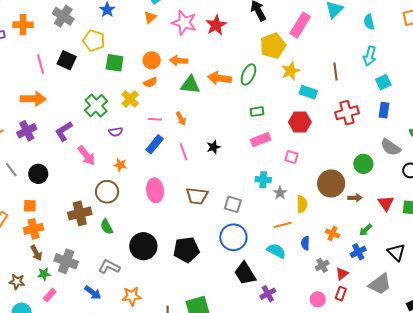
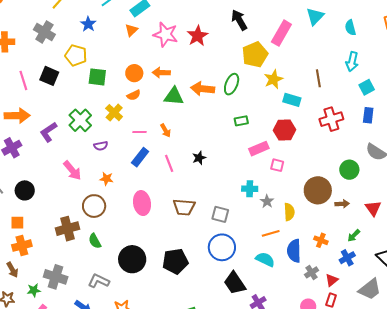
purple L-shape: (64, 131) -> (48, 132), moved
pink rectangle: (261, 140) -> (259, 149), moved
blue semicircle: (305, 243) -> (294, 251), size x1.6
brown arrow: (36, 253) -> (12, 270), moved

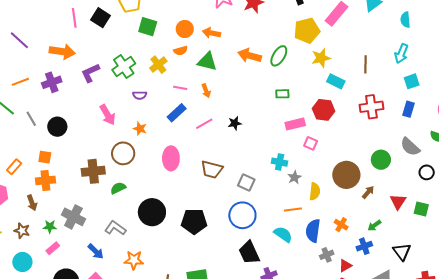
green triangle: (174, 96) -> (207, 62), moved
pink line: (169, 163) -> (204, 124), turned 72
brown arrow: (342, 204) -> (368, 192), turned -56
green semicircle: (95, 241) -> (118, 188), turned 84

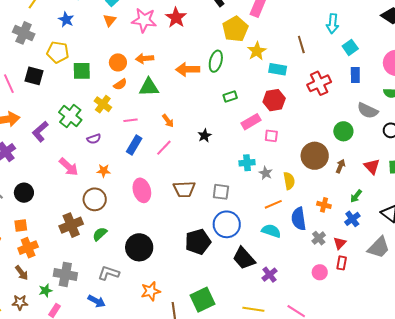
orange arrow: (206, 91) -> (168, 121), moved
black star: (235, 123) -> (205, 136), moved
black pentagon: (194, 221) -> (198, 242), moved
orange star: (134, 260) -> (151, 291), moved

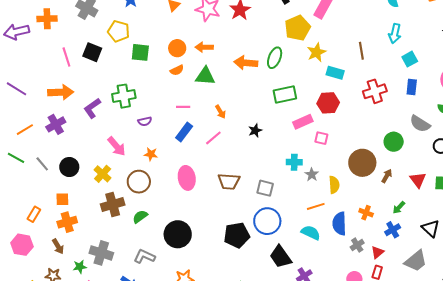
green rectangle: (230, 96) -> (285, 94), size x1.6
yellow cross: (103, 104) -> (103, 174), moved
green cross: (70, 116) -> (124, 96), turned 35

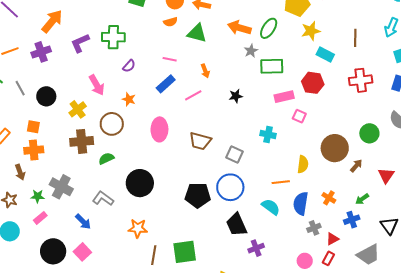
orange arrow: (61, 92) -> (52, 21), turned -60
purple semicircle: (145, 121) -> (129, 66), turned -48
gray star: (312, 175) -> (251, 51), moved

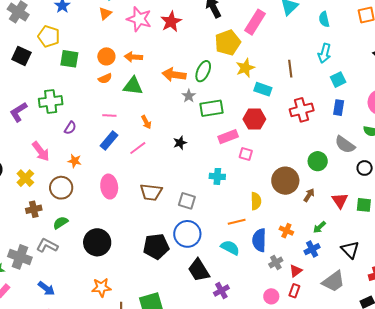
brown cross: (82, 141) -> (34, 209), size x0.7
gray L-shape: (103, 198) -> (47, 245), moved

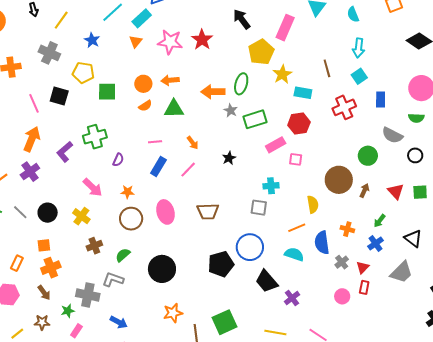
cyan square: (338, 80) -> (359, 76), moved
brown circle: (61, 188) -> (131, 219), moved
gray square: (187, 201) -> (259, 208), moved

